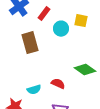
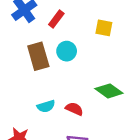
cyan circle: (61, 29) -> (67, 51), moved
cyan semicircle: (34, 90) -> (46, 106), moved

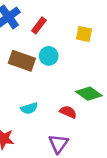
brown rectangle: (38, 56) -> (22, 61), turned -55
red semicircle: (74, 109) -> (68, 112), moved

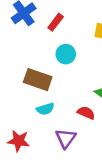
brown rectangle: (22, 61) -> (38, 80), moved
purple triangle: (58, 144) -> (66, 138), moved

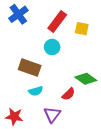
red rectangle: (56, 22) -> (57, 21), moved, size x1.5
red semicircle: (86, 113) -> (68, 94), turned 112

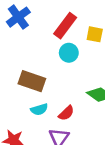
cyan circle: (52, 47) -> (69, 53), moved
red semicircle: (68, 94) -> (66, 113), moved

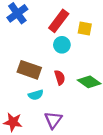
red semicircle: (66, 113) -> (60, 77), moved, turned -64

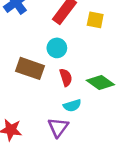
cyan circle: (62, 45) -> (57, 48), moved
cyan semicircle: (36, 95) -> (72, 106), moved

